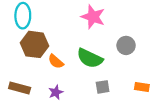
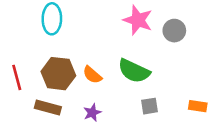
brown hexagon: (35, 44) -> (58, 74), moved
gray circle: (126, 45) -> (174, 31), moved

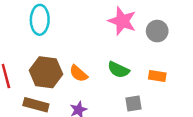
green semicircle: (134, 71) -> (118, 70), size x0.7
orange rectangle: (198, 106) -> (157, 76), moved

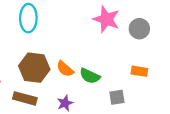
green semicircle: (118, 70) -> (90, 76), moved

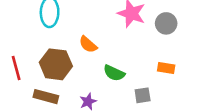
orange semicircle: (65, 69) -> (88, 44), moved

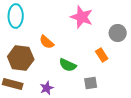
gray circle: (166, 23) -> (118, 33), moved
orange rectangle: (166, 68) -> (102, 55), moved, turned 48

